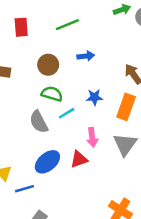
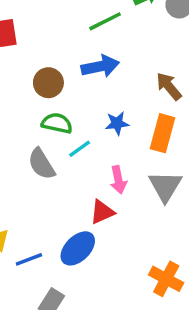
green line: (67, 25) -> (105, 21), moved
blue arrow: (86, 56) -> (100, 66), size x1.5
blue ellipse: (47, 162) -> (78, 248), moved

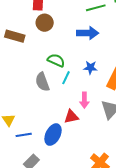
brown circle: (48, 83) -> (45, 23), moved
cyan line: (80, 149) -> (66, 78), turned -40
blue ellipse: (78, 248) -> (53, 135), turned -30

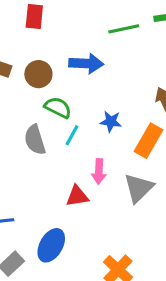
brown circle: (45, 23) -> (38, 74), moved
blue arrow: (88, 33) -> (86, 63), moved
blue ellipse: (53, 135) -> (51, 245), moved

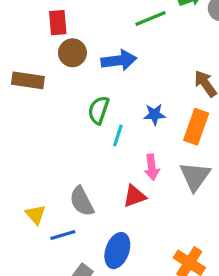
brown circle: (38, 74) -> (72, 53), moved
green semicircle: (58, 107) -> (99, 110), turned -88
gray semicircle: (35, 140) -> (82, 201), moved

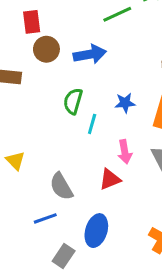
yellow triangle: (36, 215) -> (15, 161), moved

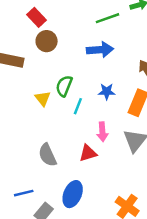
red rectangle: (32, 22) -> (37, 17), turned -42
blue arrow: (90, 54) -> (100, 50), moved
yellow triangle: (15, 161) -> (43, 98), moved
blue line: (45, 218) -> (24, 193), moved

